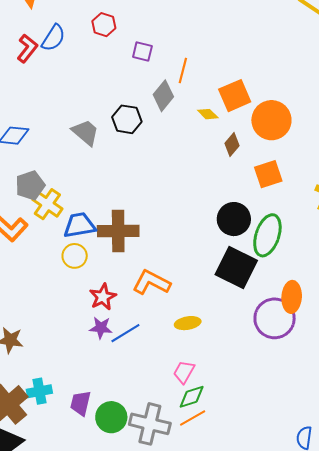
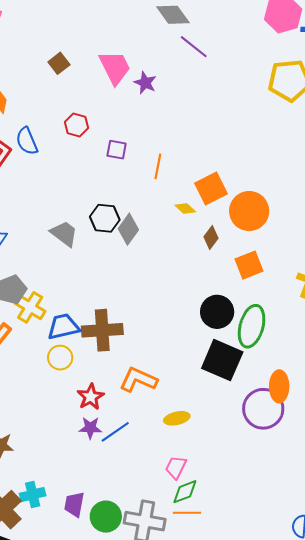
blue semicircle: (53, 38) -> (27, 141), turned 128
gray diamond: (163, 96) -> (128, 229), moved
orange line: (193, 418) -> (187, 513), turned 32

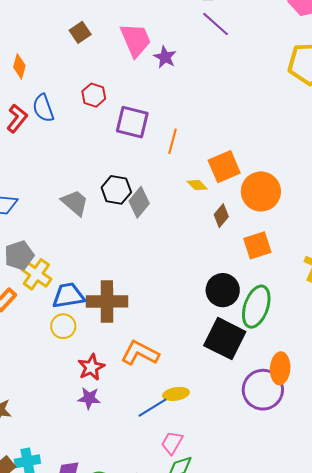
purple square: (117, 150) -> (132, 122), size x1.6
blue line: (115, 432) -> (152, 408), moved

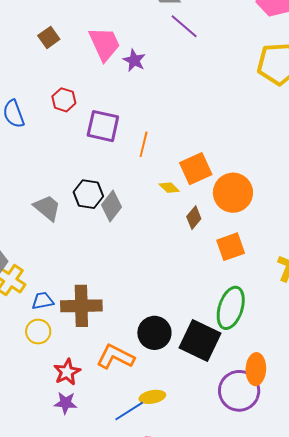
black circle: (223, 290) -> (154, 333), moved
blue trapezoid: (68, 296) -> (43, 301), size x0.7

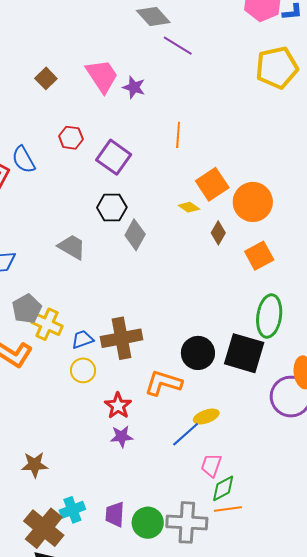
purple square: (103, 126) -> (114, 157), turned 32
orange line: (144, 144) -> (178, 135), moved
black hexagon: (88, 194) -> (112, 208), moved

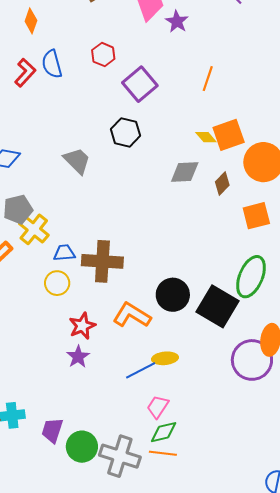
yellow diamond: (189, 207) -> (206, 137), moved
gray diamond: (135, 235) -> (185, 172), moved, turned 44
purple star: (122, 437) -> (78, 357), turned 30

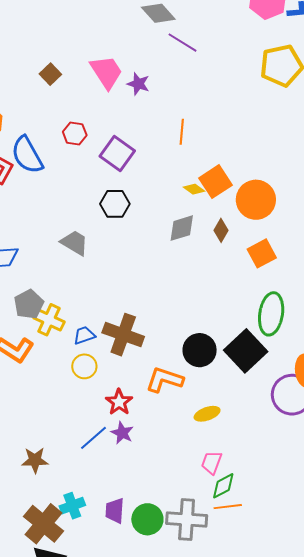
blue semicircle: (52, 64) -> (27, 155), size x1.4
brown cross: (102, 261) -> (123, 335), turned 30
black square: (217, 306) -> (246, 351), turned 30
blue line: (141, 370) -> (94, 438), moved

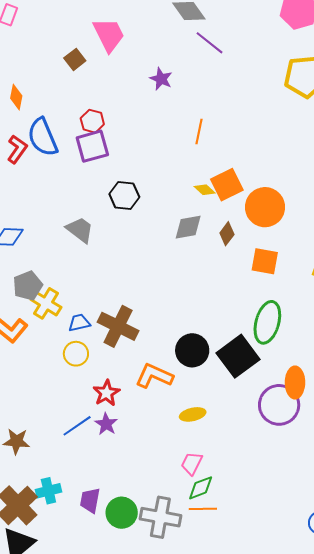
pink trapezoid: (106, 72) -> (109, 35), moved
purple square: (117, 154) -> (92, 146), moved, turned 32
orange square: (262, 253) -> (265, 261), turned 32

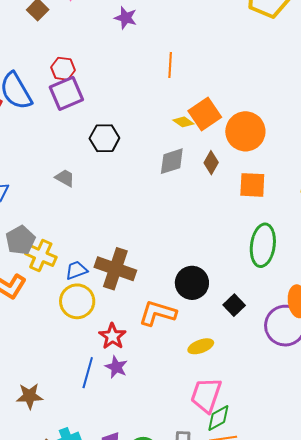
gray trapezoid: (80, 230) -> (65, 178), size x0.7
yellow circle: (76, 354) -> (77, 301), size x1.4
black square: (238, 356) -> (234, 305), moved, size x0.5
blue line: (77, 426) -> (88, 373), turned -32
pink trapezoid: (192, 463) -> (206, 395), size x1.5

